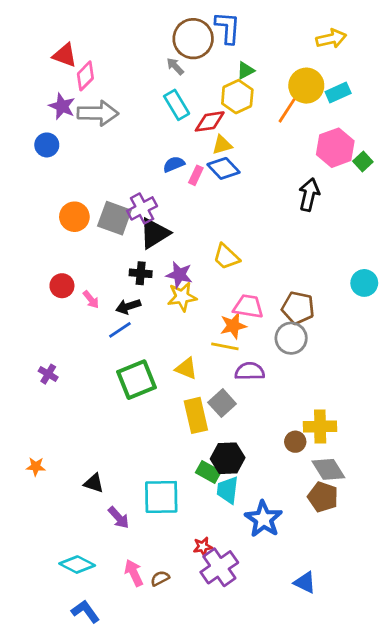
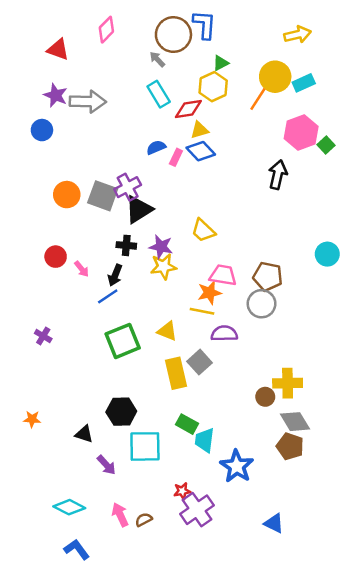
pink diamond: (85, 76) -> (106, 30), moved
black arrow: (128, 306) -> (115, 275), turned -50
black hexagon: (228, 458) -> (121, 412), moved

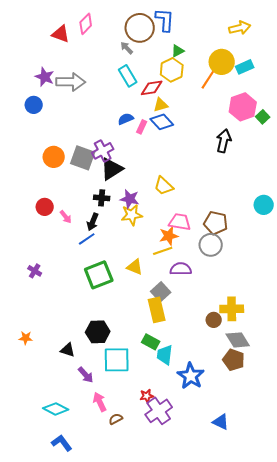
red triangle: (58, 49) -> (61, 34), moved
yellow line: (202, 311) -> (163, 251), turned -30
yellow rectangle: (176, 373) -> (157, 310), moved
pink arrow: (120, 515) -> (100, 402), moved

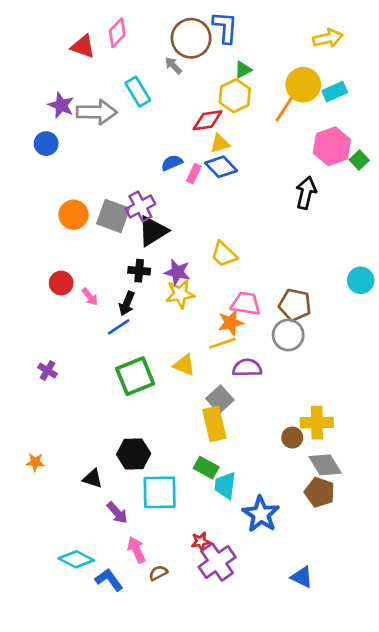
cyan rectangle: (128, 76) -> (138, 92), moved
blue L-shape: (62, 443) -> (109, 580), moved

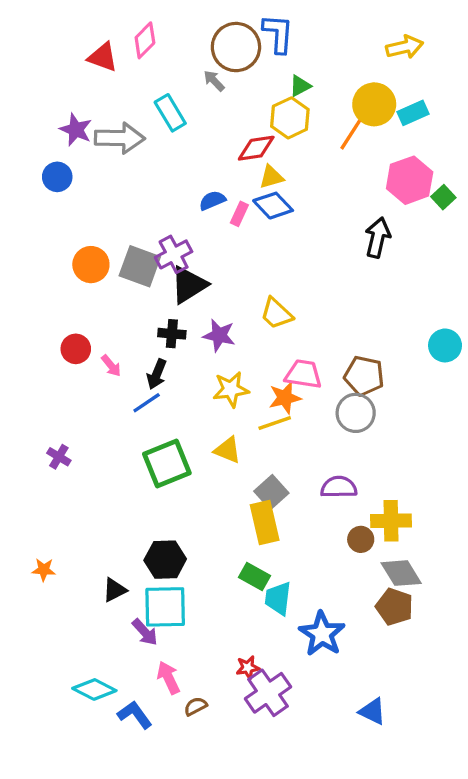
yellow star: (180, 294) -> (231, 389), moved
purple semicircle: (247, 368) -> (339, 487), moved
black triangle: (93, 479) -> (115, 590), turned -45
cyan square: (160, 492) -> (165, 607), moved

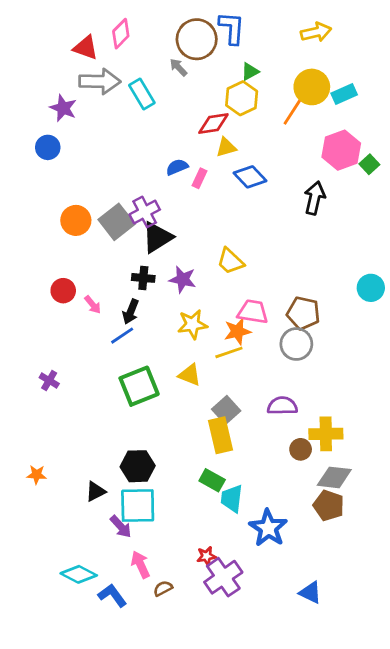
yellow arrow: (405, 47) -> (316, 32), moved
gray arrow: (120, 138) -> (100, 81), moved
blue diamond: (273, 206) -> (250, 177), moved
gray square: (140, 266) -> (117, 222), turned 32
gray diamond: (401, 573) -> (334, 477), turned -52

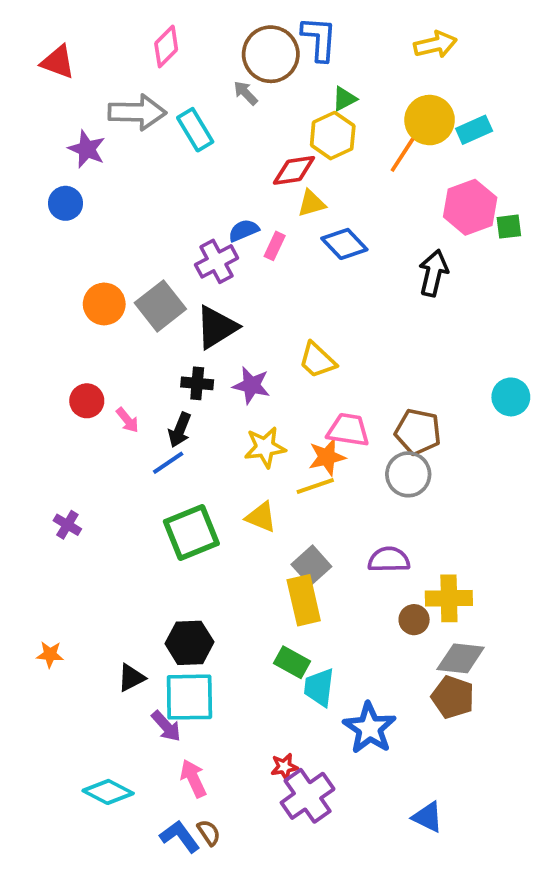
red triangle: (86, 48) -> (58, 62), moved
green square: (369, 164) -> (509, 227), turned 36
purple cross: (145, 212) -> (217, 261), moved
brown semicircle: (163, 588) -> (209, 833), moved, turned 84
blue L-shape: (112, 595) -> (180, 837), moved

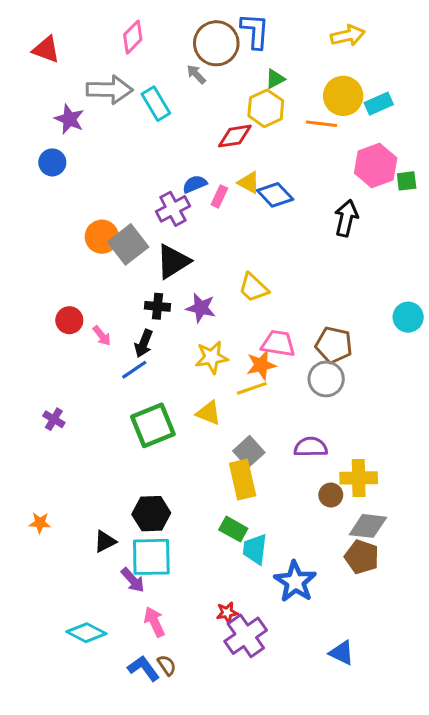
orange line: (402, 155) -> (321, 124), turned 64
yellow triangle: (311, 203) -> (249, 183), moved, turned 45
orange circle: (104, 304) -> (102, 237), moved

